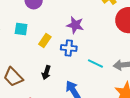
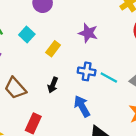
cyan square: (21, 29) -> (27, 35), turned 32
blue cross: (69, 48) -> (87, 71), moved

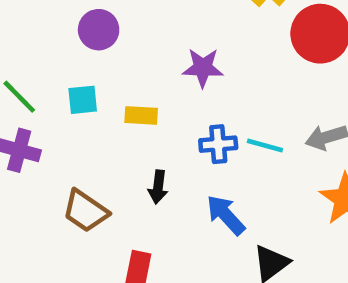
cyan square: (27, 35) -> (83, 100), turned -35
yellow rectangle: (53, 49) -> (141, 115), turned 70

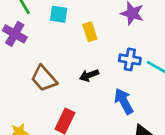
yellow rectangle: (141, 115) -> (90, 32), turned 54
black arrow: (158, 187) -> (89, 75), turned 48

